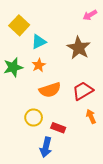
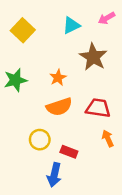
cyan triangle: (39, 42) -> (71, 25), moved
orange star: (39, 65) -> (58, 78), moved
red trapezoid: (83, 91) -> (98, 108), turned 40

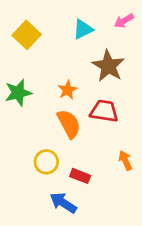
orange semicircle: (59, 107) -> (69, 124), turned -100
red trapezoid: (98, 108) -> (104, 111), moved
blue arrow: (54, 175) -> (63, 203), turned 110

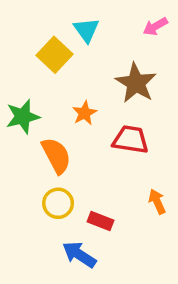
cyan triangle: (83, 29) -> (86, 30), moved, turned -40
yellow square: (27, 35) -> (55, 55), moved
orange semicircle: (69, 124) -> (56, 156), moved

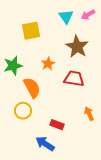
cyan triangle: (86, 30) -> (66, 17), moved
yellow square: (55, 55) -> (31, 31), turned 36
yellow circle: (58, 203) -> (23, 111), moved

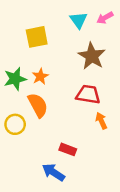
orange star: (48, 64) -> (40, 76), moved
yellow circle: (23, 111) -> (15, 124), moved
orange arrow: (89, 114) -> (101, 121), moved

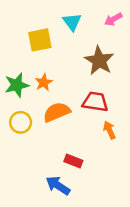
cyan triangle: (79, 20) -> (72, 22), moved
orange semicircle: (38, 105) -> (57, 112), moved, turned -85
yellow circle: (15, 124) -> (21, 122), moved

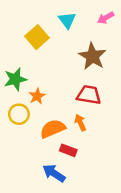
yellow square: (40, 40) -> (37, 37), turned -30
orange star: (44, 82) -> (37, 96), moved
orange semicircle: (57, 112) -> (53, 129), moved
orange arrow: (109, 130) -> (80, 123), moved

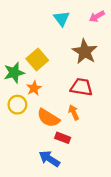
yellow square: (37, 37) -> (37, 59), moved
orange semicircle: (53, 129) -> (48, 118), turned -125

